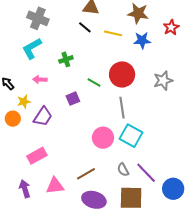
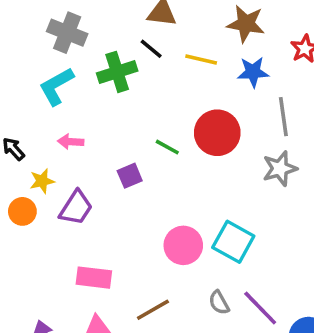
green cross: (66, 59) -> (117, 72), moved, size x1.5
gray star: (163, 81) -> (280, 169), moved
gray line: (122, 108) -> (283, 117), moved
pink rectangle: (37, 156) -> (94, 278), moved, turned 36

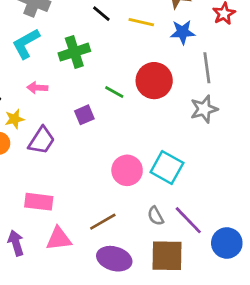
green cross: (117, 72) -> (74, 52), moved
pink rectangle: (94, 278) -> (39, 202), moved

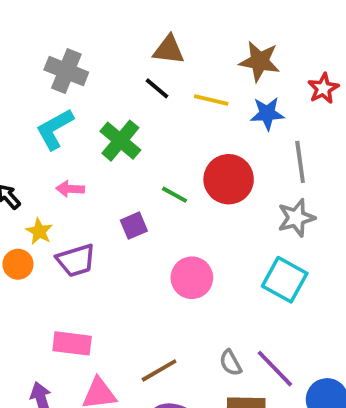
green cross: (74, 52) -> (120, 141), turned -32
yellow star: (15, 119) -> (39, 231), turned -30
purple trapezoid: (42, 140) -> (76, 260), turned 40
cyan square: (167, 167) -> (285, 280), moved
pink circle: (127, 170) -> (192, 278), moved

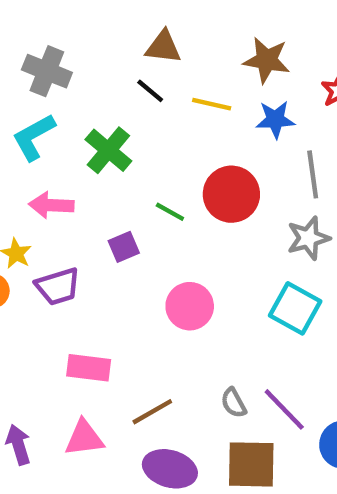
pink arrow: (70, 189) -> (51, 205), size x1.4
pink rectangle: (72, 343) -> (89, 368), moved

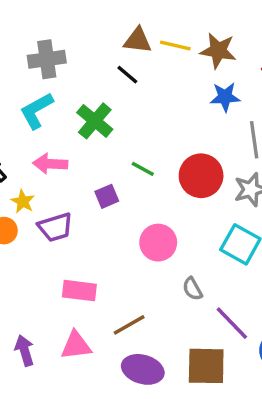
gray cross: (47, 71) -> (47, 59), turned -30
yellow line: (212, 104) -> (175, 45), moved
red circle: (231, 194) -> (201, 176), moved
gray semicircle: (234, 403) -> (192, 289), moved

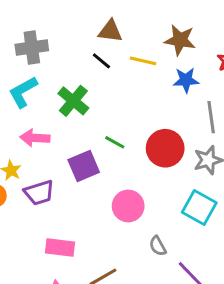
yellow line: (175, 45) -> (143, 61), moved
purple square: (107, 196) -> (84, 166), size x1.5

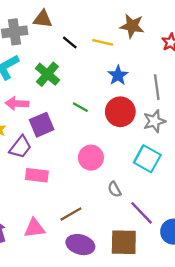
brown triangle: (110, 31) -> (43, 19), moved
blue star: (186, 80) -> (118, 75), moved, turned -30
purple square: (84, 166) -> (42, 125), moved
purple trapezoid: (39, 193) -> (20, 147), turned -35
pink rectangle: (60, 247) -> (37, 175), moved

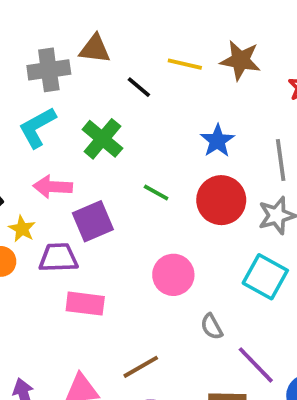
yellow line: (103, 42) -> (185, 64), moved
purple trapezoid: (20, 147) -> (58, 258), turned -130

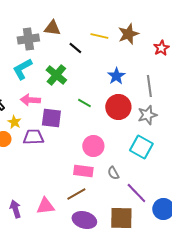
brown star: (240, 60) -> (128, 34), turned -30
purple square: (93, 221) -> (51, 118), turned 30
pink rectangle: (85, 304) -> (83, 171), moved

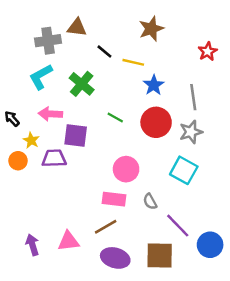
brown star: (128, 34) -> (151, 29), moved
yellow line: (99, 36) -> (133, 62), moved

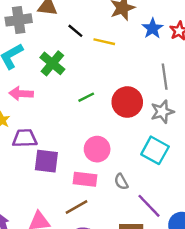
blue star: (154, 85) -> (153, 28), moved
green line: (115, 118) -> (86, 97), turned -56
purple square: (76, 136) -> (46, 161), moved

